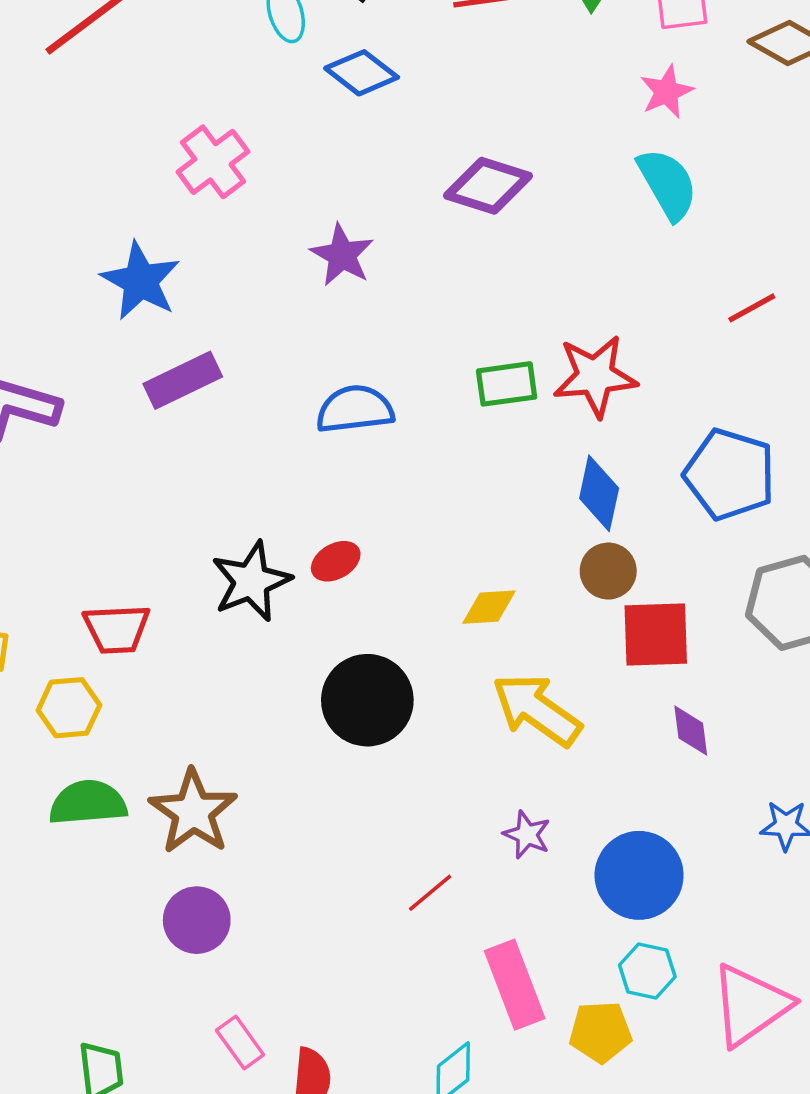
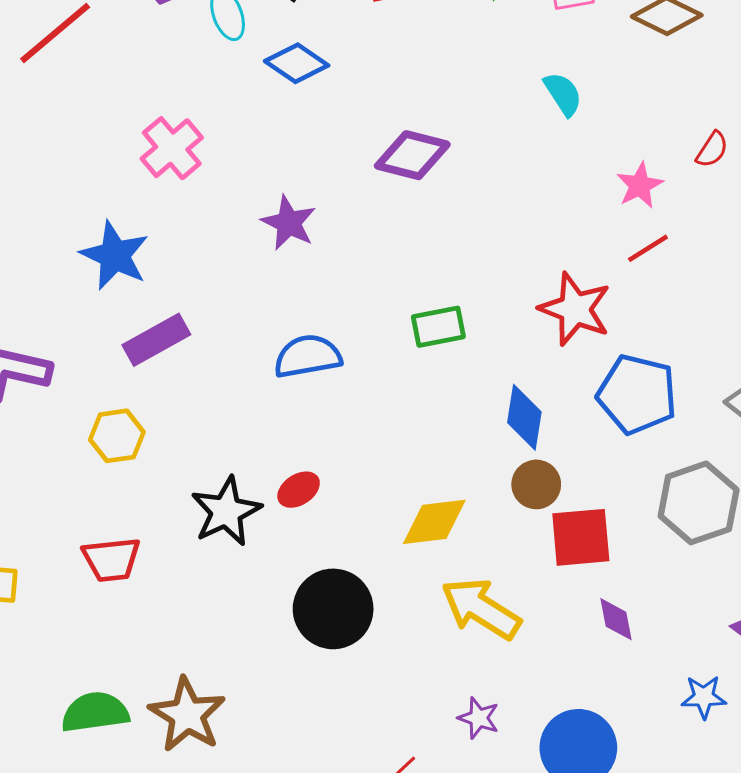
pink star: (667, 92) -> (640, 185), moved
cyan semicircle: (667, 184) -> (563, 94), moved, size x0.7
red star: (595, 376) -> (575, 309), moved, turned 30
yellow diamond: (489, 607) -> (434, 522), size x1.4
yellow hexagon: (69, 708) -> (117, 436), moved

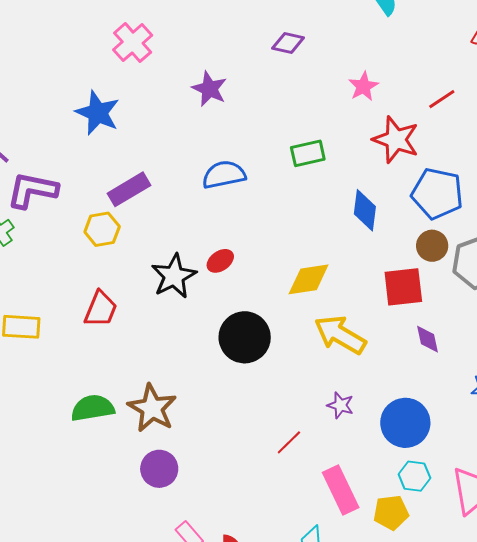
purple diamond: (412, 155) -> (288, 43), size x0.7
pink star: (640, 185) -> (363, 86), moved
purple rectangle: (156, 340) -> (129, 189), moved
brown circle: (536, 484) -> (432, 246), moved
red trapezoid: (111, 559) -> (101, 309), turned -60

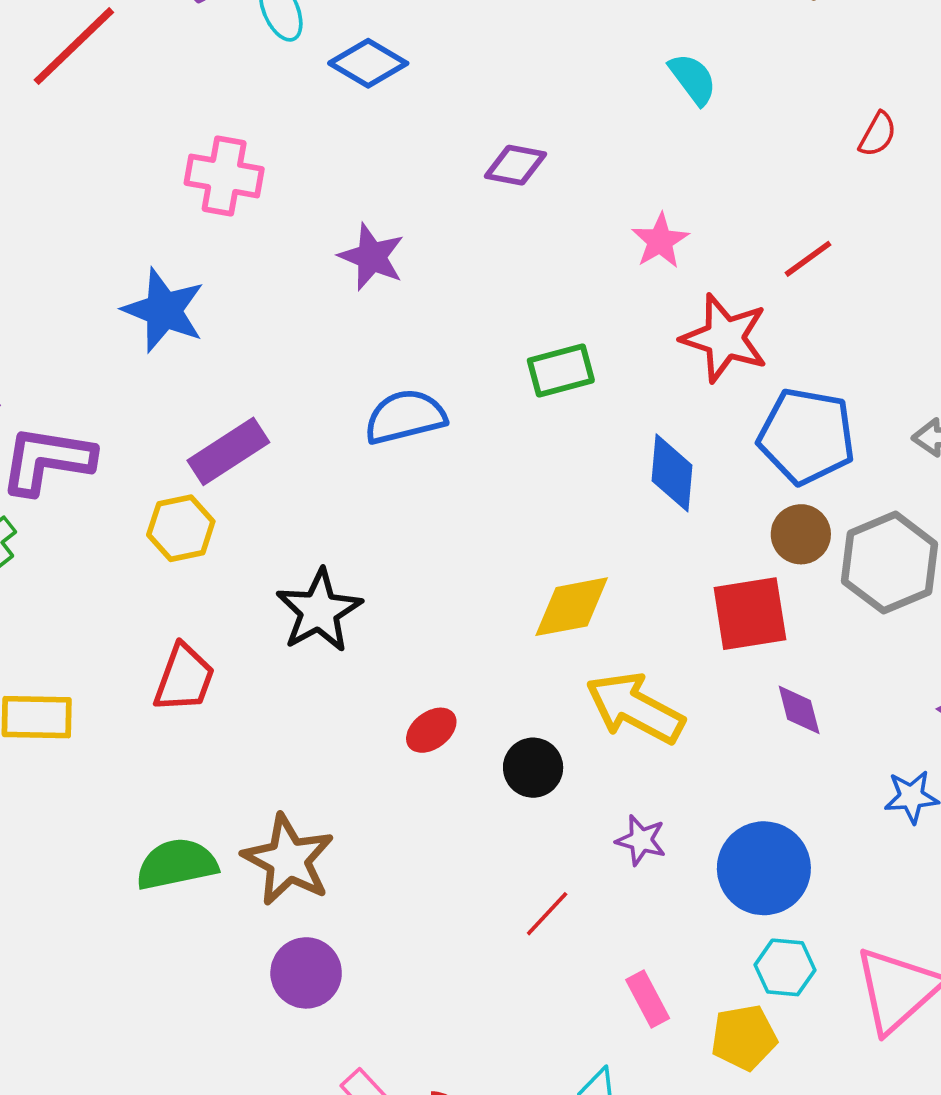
pink cross: (133, 43) -> (224, 176), turned -36
red ellipse: (220, 261) -> (431, 730), moved
black circle: (245, 337) -> (533, 768), moved, size x0.6
pink rectangle: (341, 490) -> (648, 999), size x0.6

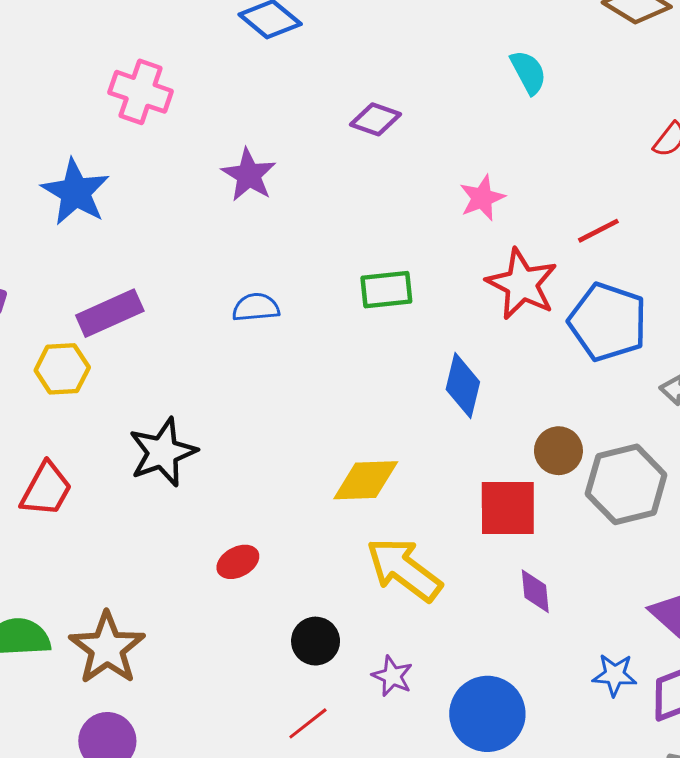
blue semicircle: (405, 417) -> (256, 307), size x0.7
blue pentagon: (807, 436) -> (608, 322), moved
black circle: (533, 768) -> (316, 641), moved

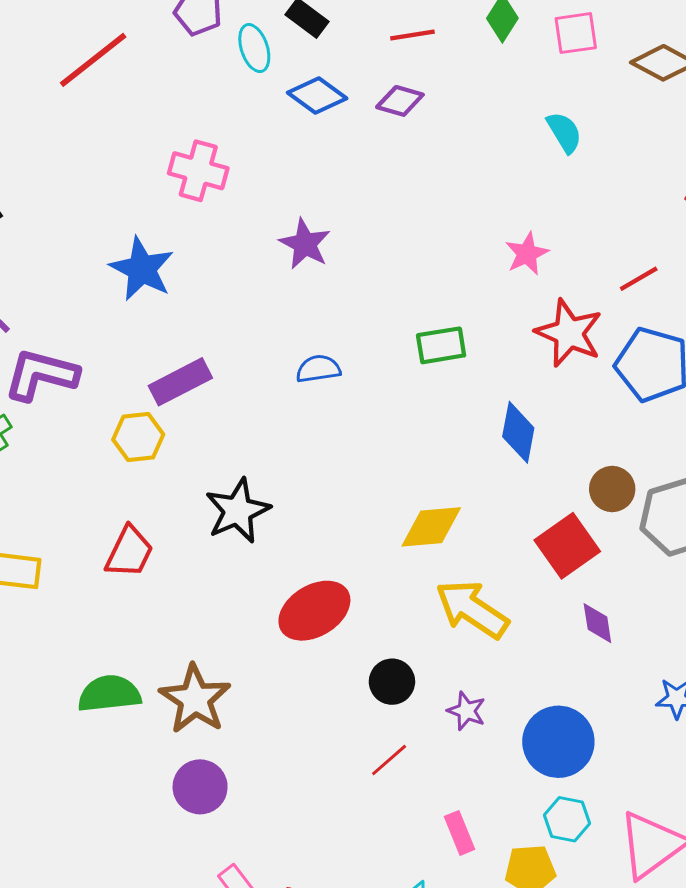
purple diamond: (376, 119) -> (400, 101), moved
red square: (508, 508) -> (567, 546), turned -32
red ellipse: (238, 562) -> (314, 611), size x1.8

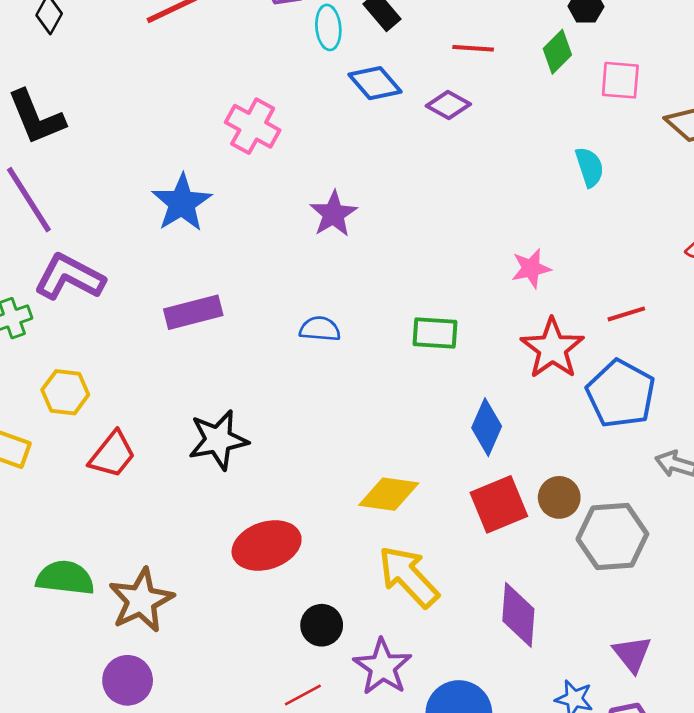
yellow hexagon: (138, 437) -> (65, 392), moved
red square: (567, 546) -> (499, 504), moved
purple diamond: (597, 623) -> (518, 615), size x1.6
purple star: (466, 711) -> (383, 667), size x1.6

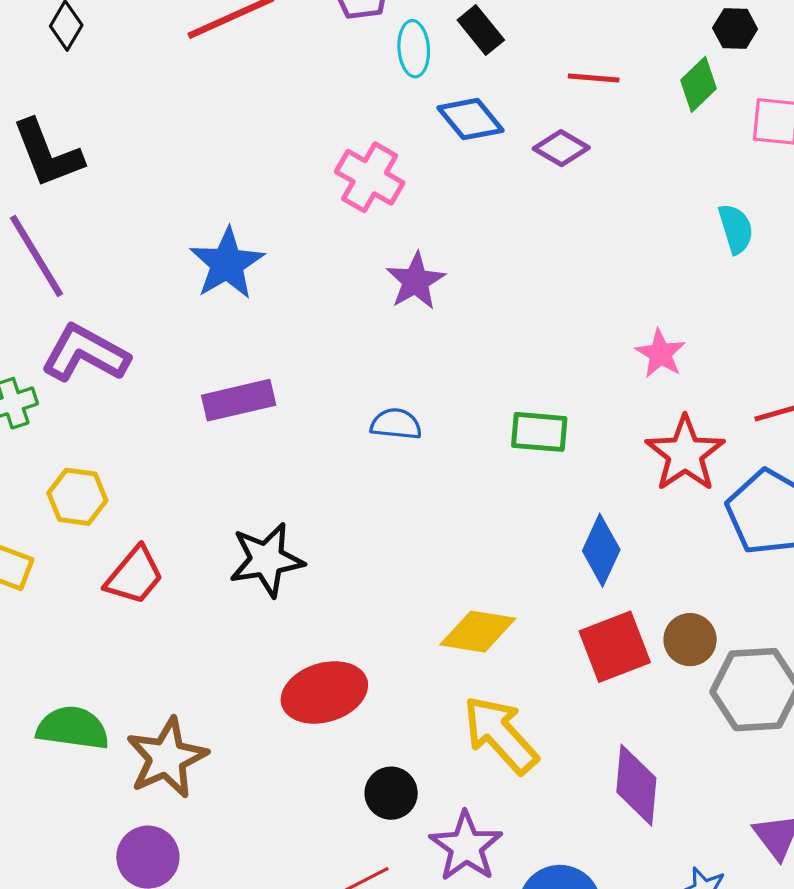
pink cross: (253, 126) -> (370, 177), moved
pink star: (531, 268) -> (660, 354), turned -30

